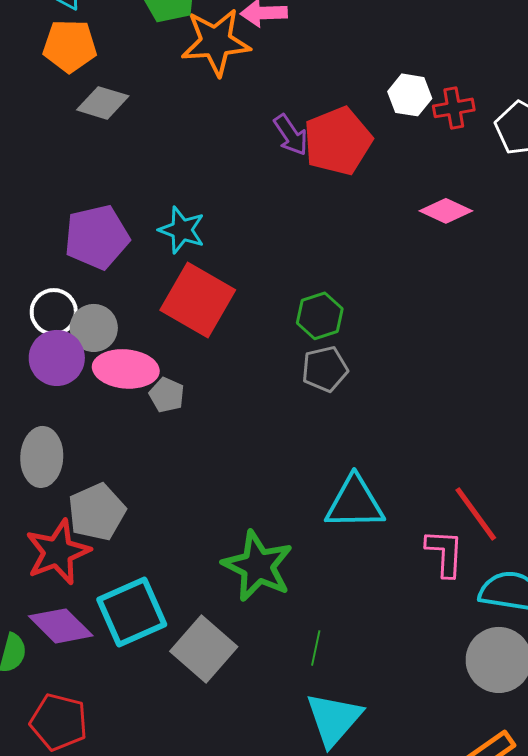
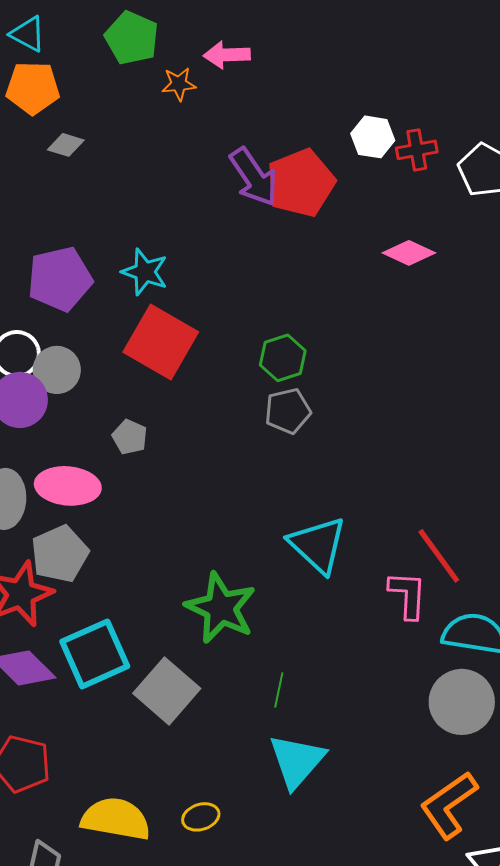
orange star: (216, 42) -> (179, 84), size x0.5
gray diamond: (103, 103) -> (66, 145), size x0.7
purple arrow: (291, 135) -> (254, 177), size x1.4
pink ellipse: (126, 369) -> (68, 486), moved
cyan triangle: (355, 503) -> (318, 545), turned 44

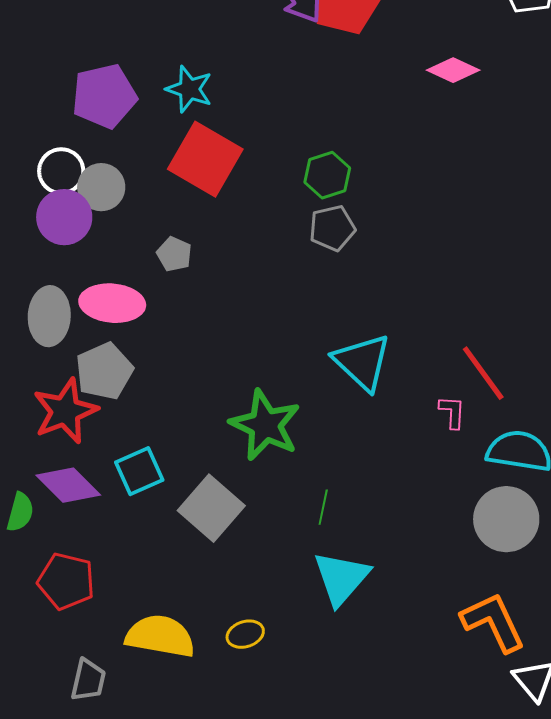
pink L-shape: (408, 595) -> (452, 412), size x0.7
cyan square: (95, 654) -> (139, 471), size x0.7
orange L-shape: (449, 805) -> (493, 622), turned 100

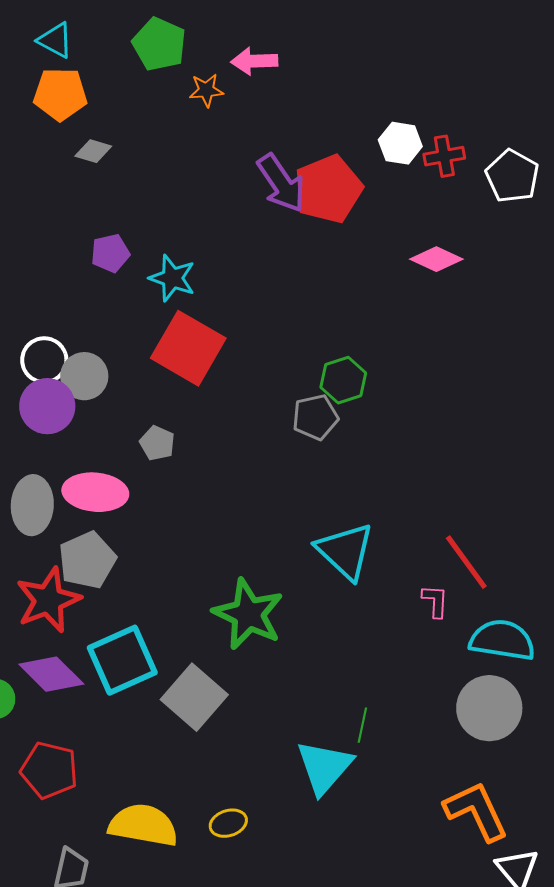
purple pentagon: (104, 96) -> (110, 253), moved, size x0.6
green hexagon: (327, 175) -> (343, 380), moved
cyan square: (139, 471) -> (122, 660), size x1.4
green line: (323, 507) -> (362, 725), moved

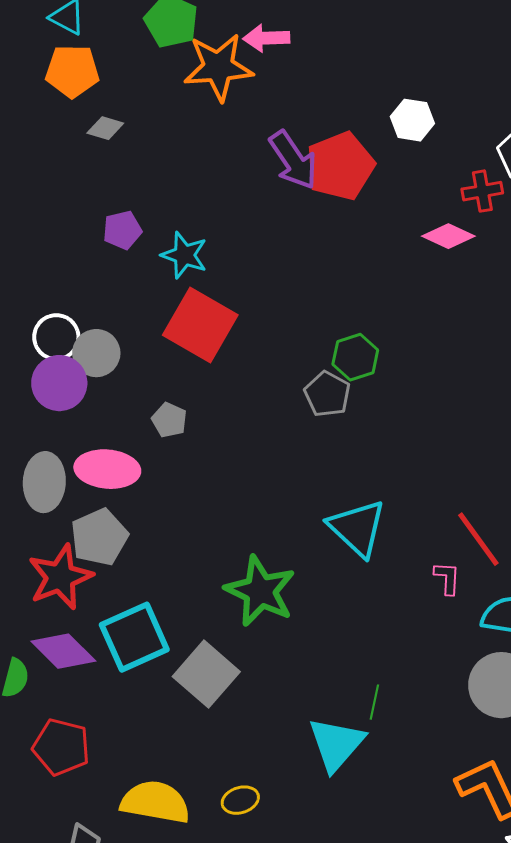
orange star: (206, 90) -> (218, 67), size x2.0
red cross: (444, 156) -> (482, 191), moved
gray pentagon: (315, 417) -> (327, 394), turned -30

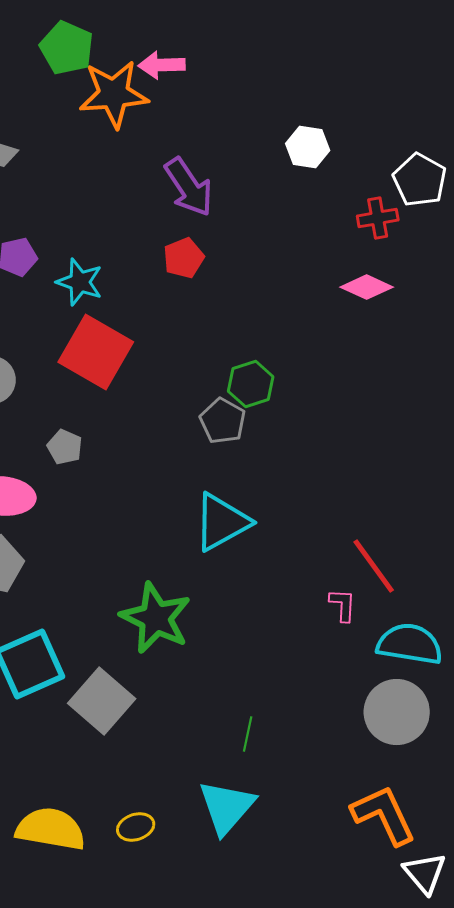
red pentagon: (340, 166) -> (184, 258), moved, size x0.6
pink diamond: (448, 236) -> (367, 287), moved
cyan triangle: (357, 528) -> (222, 522), moved, turned 48
green line: (374, 702) -> (248, 734), moved
cyan triangle: (336, 744) -> (227, 807), moved

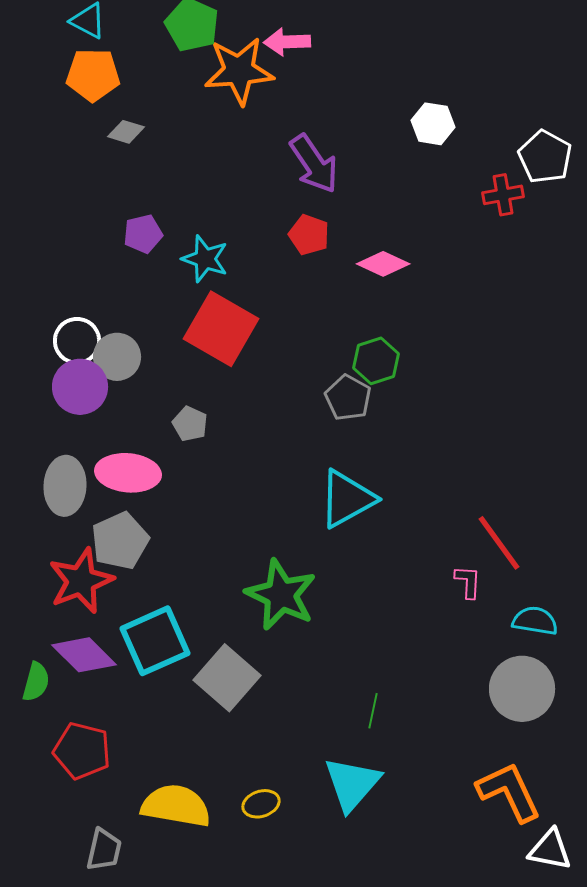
red pentagon: (184, 258) -> (309, 235), turned -30
pink diamond: (367, 287) -> (383, 264), moved
cyan semicircle: (410, 644) -> (535, 621), size x0.7
white triangle: (425, 873) -> (550, 850), turned -39

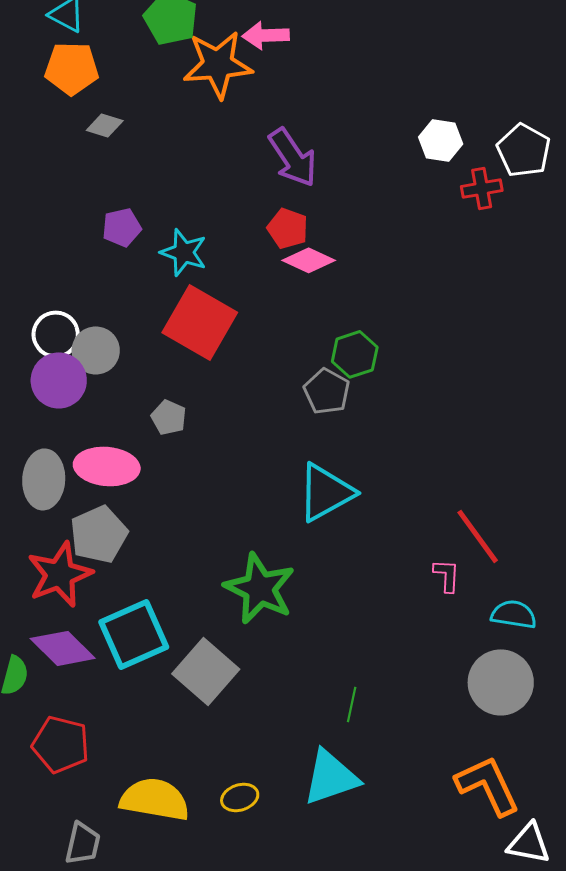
white hexagon: (433, 124) -> (441, 140), moved
pink diamond: (383, 264) -> (309, 260), moved
cyan triangle: (352, 784) -> (331, 777), turned 30

